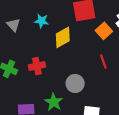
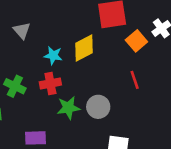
cyan star: (41, 21) -> (53, 55), moved
green star: (54, 102) -> (68, 108), moved, turned 30

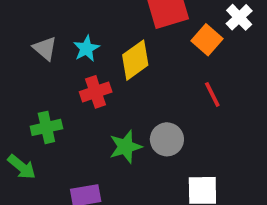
cyan star: (53, 55) -> (86, 49), moved, turned -30
red cross: (50, 83) -> (96, 92), moved
green cross: (15, 86) -> (46, 127), turned -30

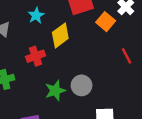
cyan star: (86, 49) -> (36, 15), moved
red line: (212, 94) -> (127, 56), moved

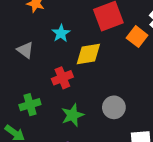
yellow diamond: (60, 35) -> (88, 54), turned 30
green star: (55, 91) -> (72, 115), moved

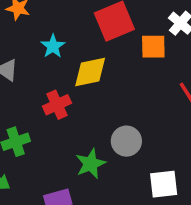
orange square: (137, 37) -> (153, 47), turned -36
green star: (72, 115) -> (91, 164), moved

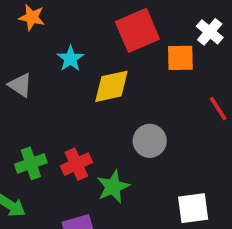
red cross: (57, 105) -> (76, 164), moved
gray circle: (126, 141) -> (150, 141), moved

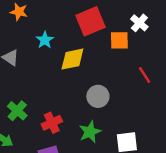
green cross: (31, 163) -> (17, 111), turned -30
red cross: (76, 164) -> (52, 123), moved
green star: (113, 187) -> (90, 132), moved

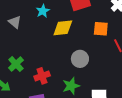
orange square: (119, 40) -> (101, 29), moved

